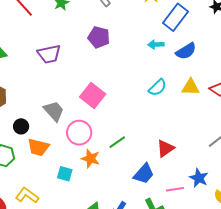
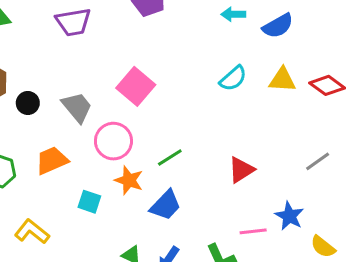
black circle: (21, 126) -> (28, 103), moved
orange trapezoid: (38, 147) -> (52, 160), turned 140
blue trapezoid: (144, 174) -> (166, 205), moved

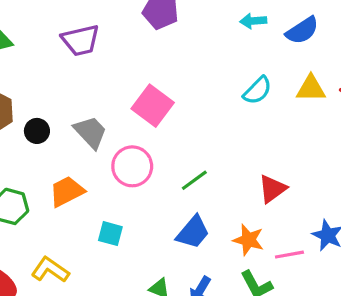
orange star: (129, 180) -> (248, 240), moved

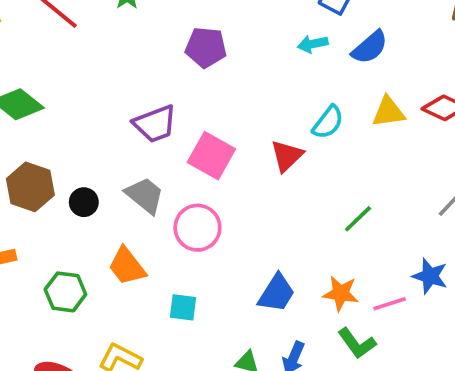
purple trapezoid: (81, 40) -> (155, 124), moved
green line: (194, 180) -> (358, 219), moved
red triangle: (272, 189) -> (287, 156), moved
orange trapezoid: (67, 191) -> (127, 266), turned -93

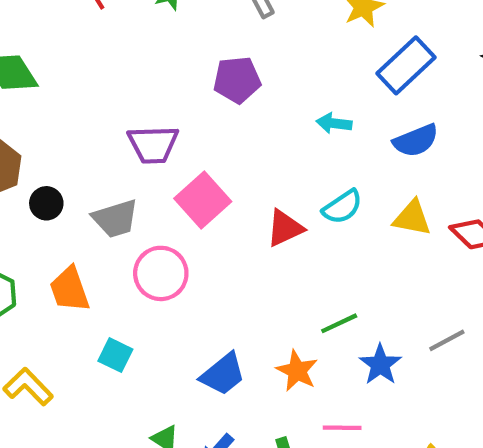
cyan arrow: (313, 44) -> (334, 123), moved
purple pentagon: (206, 47) -> (237, 80), turned -30
gray trapezoid: (145, 195) -> (115, 219), turned 105
blue star: (430, 276) -> (380, 364), moved
orange star: (341, 293) -> (297, 371), moved

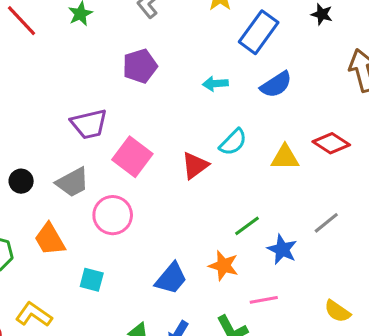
yellow triangle: (412, 218) -> (285, 157), moved

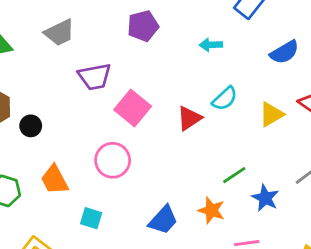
blue semicircle: (276, 85) -> (284, 52), moved
yellow triangle: (285, 157) -> (271, 114), turned -32
gray trapezoid: (73, 182) -> (59, 33), moved

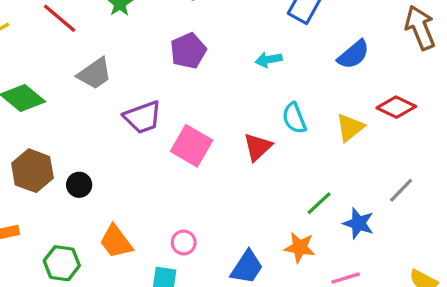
cyan semicircle: (225, 99) -> (294, 118), turned 120
pink circle: (113, 160) -> (184, 242), moved, size x0.6

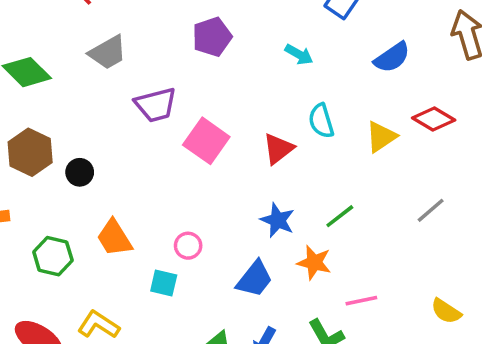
cyan arrow: (269, 60) -> (299, 54), turned -145
blue star: (358, 223) -> (278, 220), moved

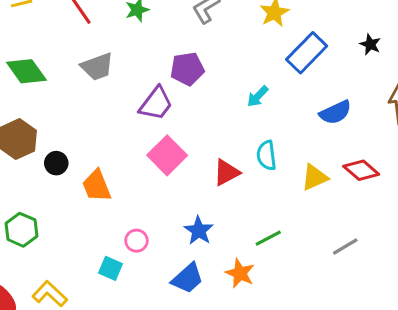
cyan arrow: (299, 54) -> (258, 96), turned 95
purple trapezoid: (156, 105) -> (156, 104), moved, turned -48
blue star: (278, 220) -> (199, 231), moved
orange trapezoid: (114, 238) -> (97, 186), moved

